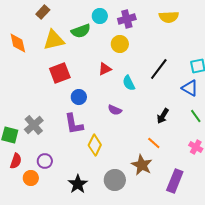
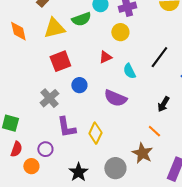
purple semicircle: (115, 110) -> (115, 98), size x1.6
purple L-shape: (74, 124) -> (66, 127), moved
gray cross: (34, 125) -> (49, 98), moved

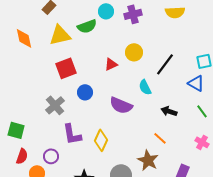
yellow circle: (120, 32) -> (134, 52), moved
cyan semicircle: (129, 71) -> (145, 87), moved
black arrow: (163, 104) -> (169, 111), turned 77

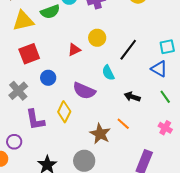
yellow diamond: (101, 140) -> (64, 112), moved
brown star: (148, 160) -> (100, 134), moved

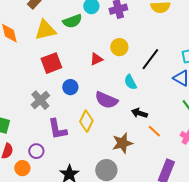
black arrow: (132, 97) -> (139, 113), moved
orange line: (123, 124) -> (154, 131), moved
brown star: (100, 134) -> (122, 143), turned 30

